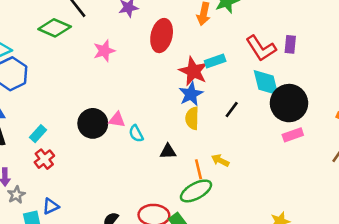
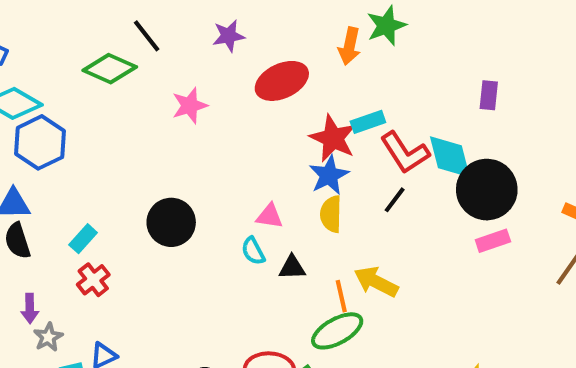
red ellipse: (162, 36) -> (282, 81), turned 52
red L-shape: (261, 48) -> (405, 153), moved
pink triangle: (117, 120) -> (270, 216), moved
cyan semicircle: (136, 134) -> (253, 251), moved
yellow arrow: (220, 160) -> (376, 282), size x1.5

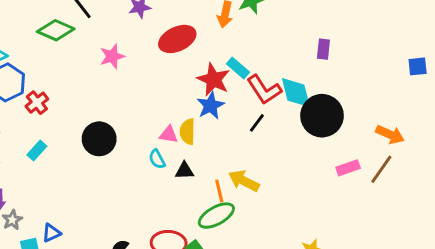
cyan rectangle: (368, 122) -> (238, 68), turned 60
yellow semicircle: (331, 214) -> (187, 132), moved
pink rectangle: (493, 241) -> (348, 168), moved
red cross: (93, 280) -> (37, 103), moved

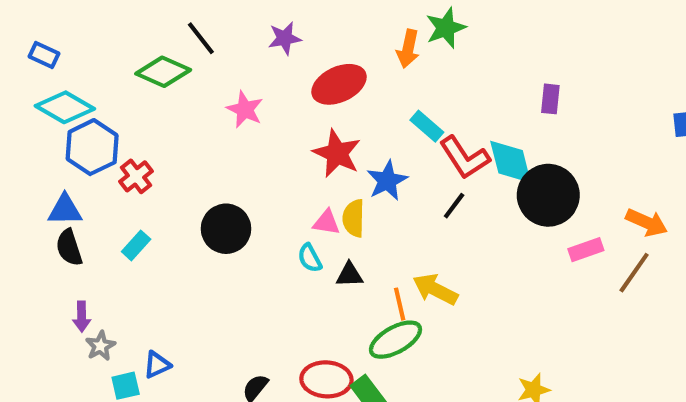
pink star: (112, 56) -> (245, 109), turned -30
red star: (213, 80) -> (337, 153), moved
pink rectangle: (348, 168) -> (586, 250), moved

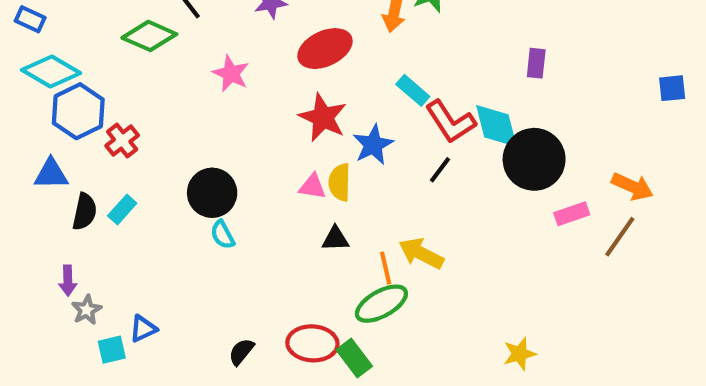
black semicircle: (69, 248) -> (85, 212), moved, turned -150
cyan semicircle: (310, 258) -> (223, 235), moved

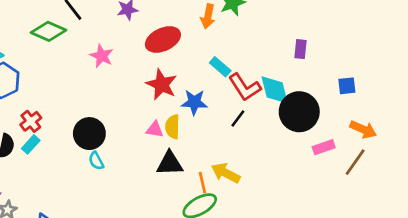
blue square: (672, 88) -> (347, 86), moved
red cross: (122, 141) -> (31, 121), moved
blue star: (373, 145) -> (194, 102), turned 30
black triangle: (335, 239) -> (170, 164), size x1.5

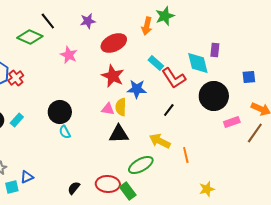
cyan diamond: (275, 90) -> (198, 63), moved
black line: (238, 119) -> (169, 110), moved
red cross: (31, 121) -> (16, 78), moved
orange line: (202, 183) -> (186, 155), moved

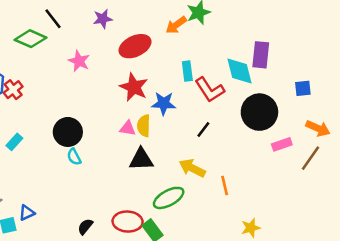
orange arrow: (147, 26) -> (176, 25), turned 42
purple rectangle: (215, 50) -> (261, 55), size x1.5
cyan rectangle: (156, 63) -> (187, 71), turned 42

